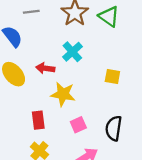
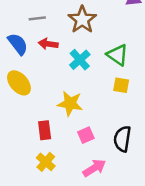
green triangle: (109, 16) -> (117, 55), moved
red arrow: (45, 68) -> (48, 44), moved

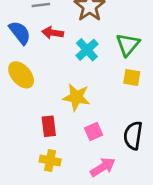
green triangle: (117, 55) -> (128, 45), turned 35
yellow cross: (46, 162) -> (50, 160), turned -30

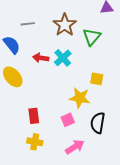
red arrow: (53, 33) -> (41, 58), moved
green triangle: (128, 45) -> (92, 37), moved
yellow star: (76, 97) -> (80, 98), moved

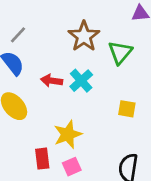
gray line: (28, 24) -> (18, 35), moved, turned -40
yellow star: (80, 98) -> (68, 134), moved, turned -30
pink square: (68, 120) -> (72, 167), moved

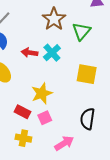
yellow square: (127, 109) -> (87, 74), size x1.5
red rectangle: (42, 159) -> (22, 112), turned -56

